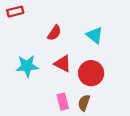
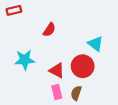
cyan triangle: (95, 35) -> (96, 44), moved
red triangle: (63, 64) -> (57, 71), moved

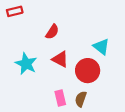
cyan star: (25, 60) -> (26, 64), turned 30
red triangle: (57, 71) -> (60, 59), moved

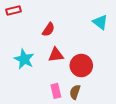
cyan triangle: (101, 47) -> (100, 22), moved
red triangle: (60, 59) -> (56, 55), turned -35

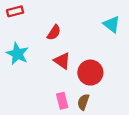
red triangle: (56, 55) -> (62, 61), turned 42
cyan star: (24, 59) -> (17, 54), moved

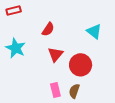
cyan triangle: (112, 24) -> (94, 31), moved
red triangle: (62, 61) -> (55, 54), turned 35

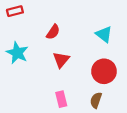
red circle: (81, 65) -> (104, 71), moved
brown semicircle: (74, 91) -> (96, 100), moved

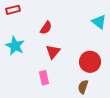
cyan triangle: (104, 34) -> (99, 22), moved
pink rectangle: (61, 99) -> (44, 78), moved

